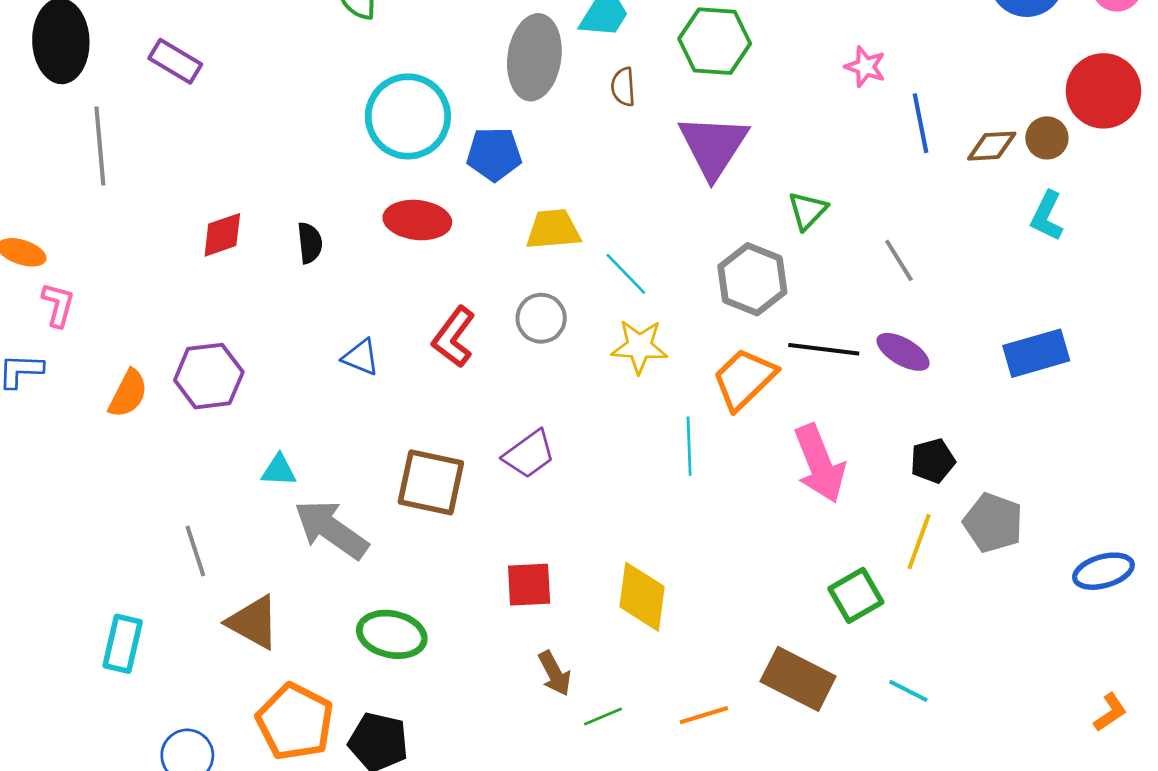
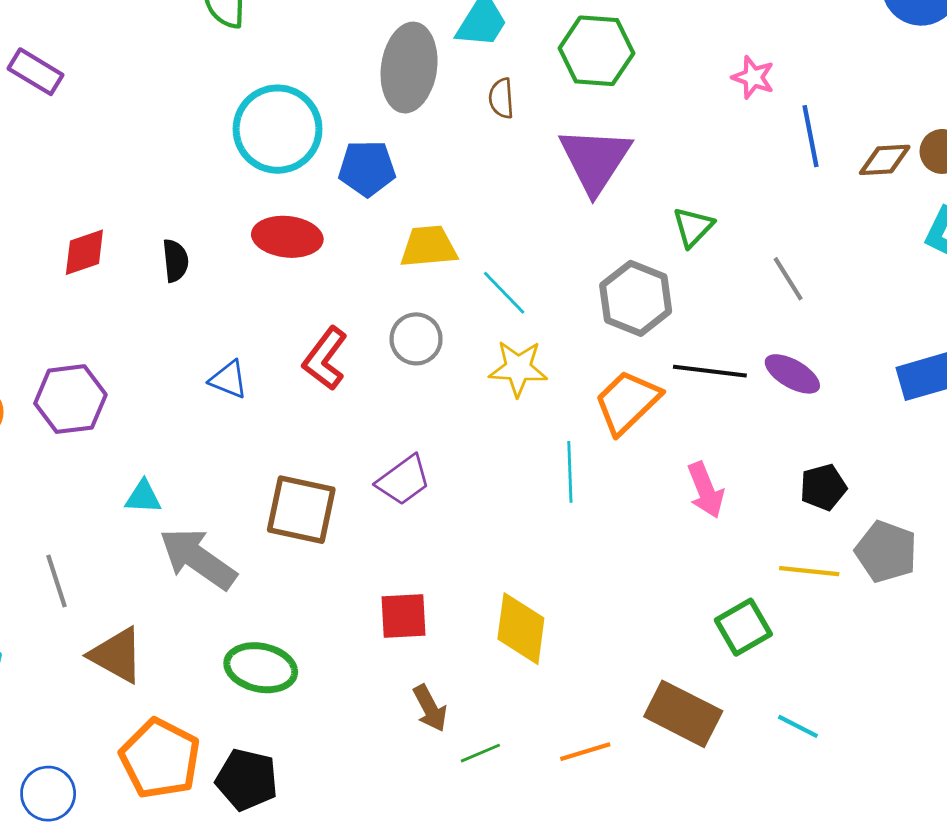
pink arrow: (820, 464) -> (706, 490), size x0.7
yellow line: (919, 542) -> (809, 571), turned 76

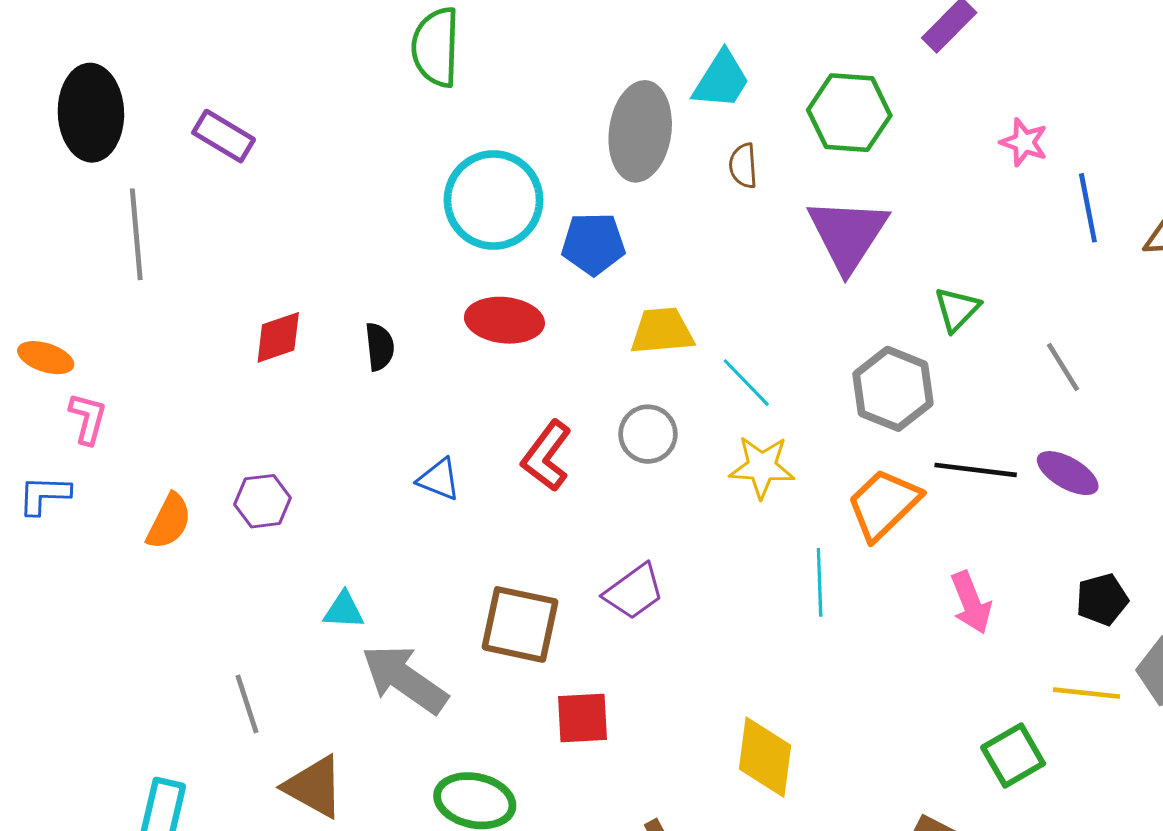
purple hexagon: (70, 399) -> (263, 501), size x0.7
red square: (403, 616) -> (582, 718), moved

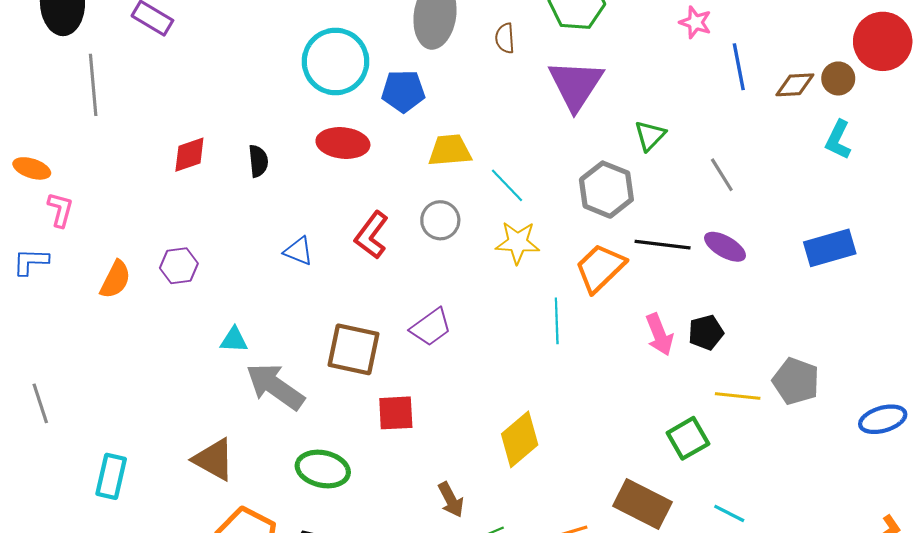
black pentagon: (1102, 599) -> (706, 332), moved
gray line: (247, 704) -> (40, 403), moved
yellow diamond: (765, 757) -> (520, 439), turned 42

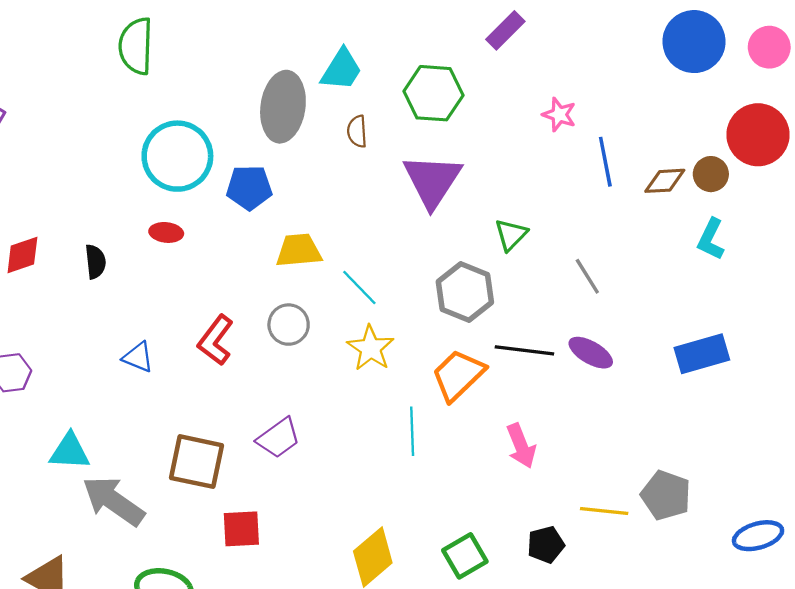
red ellipse: (343, 143) -> (166, 232), moved, size x0.6
yellow star: (518, 242) -> (371, 348), turned 30
black pentagon: (706, 332) -> (546, 545), moved
cyan triangle: (234, 340) -> (70, 451), size x1.4
green square: (688, 438) -> (465, 556), moved

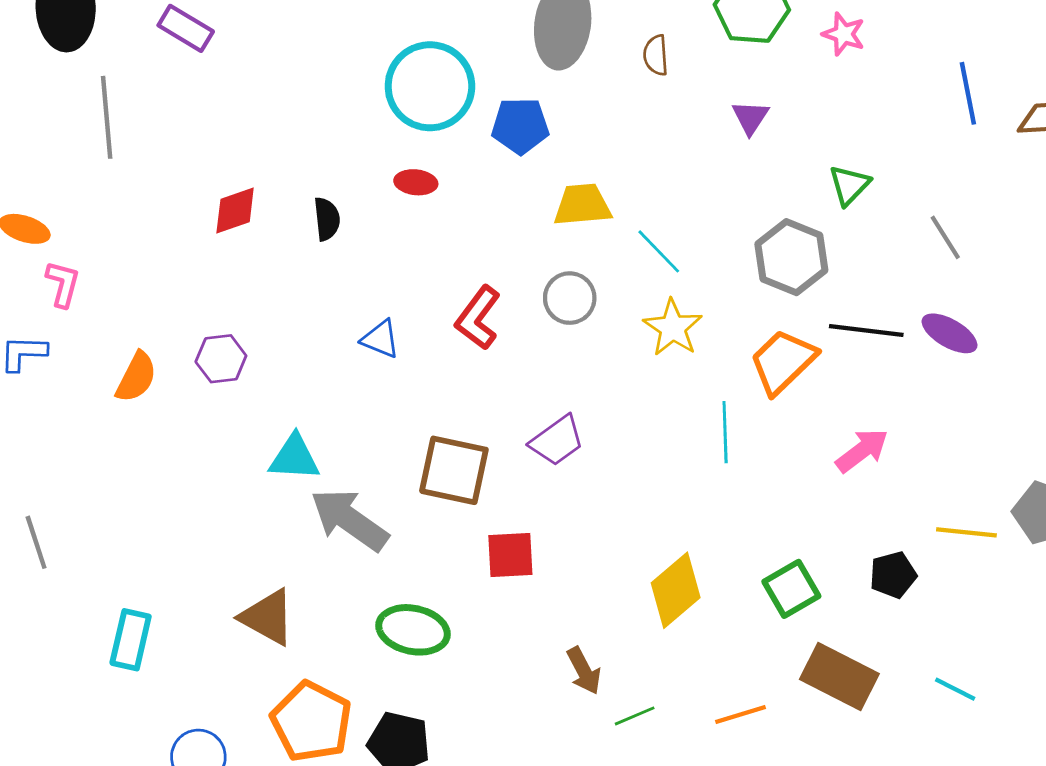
pink star: (559, 115) -> (844, 34), moved
purple triangle: (432, 181) -> (750, 117), size x0.5
pink arrow: (521, 446) -> (862, 451), turned -105

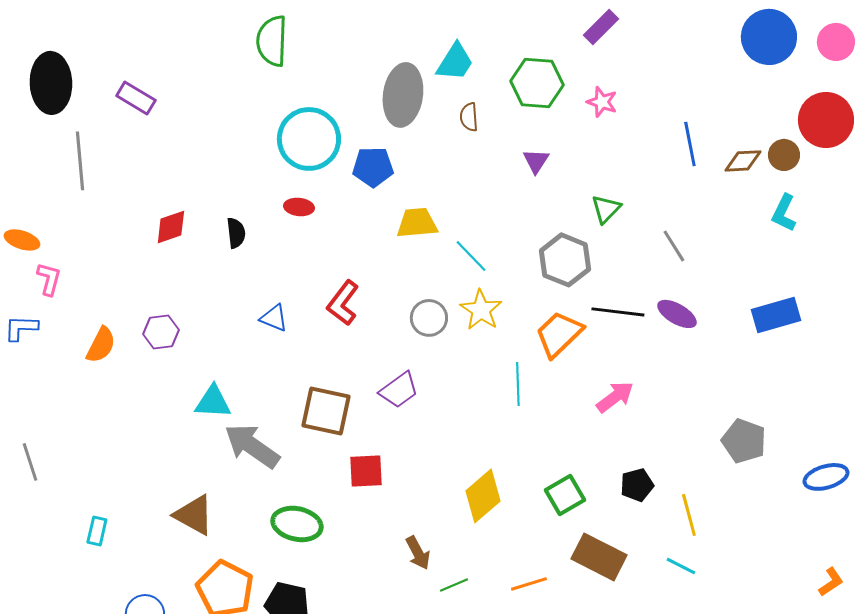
gray circle: (570, 298) -> (429, 318), moved
yellow line: (966, 532) -> (689, 515), moved, turned 69
cyan rectangle: (131, 640) -> (97, 531), size x0.7

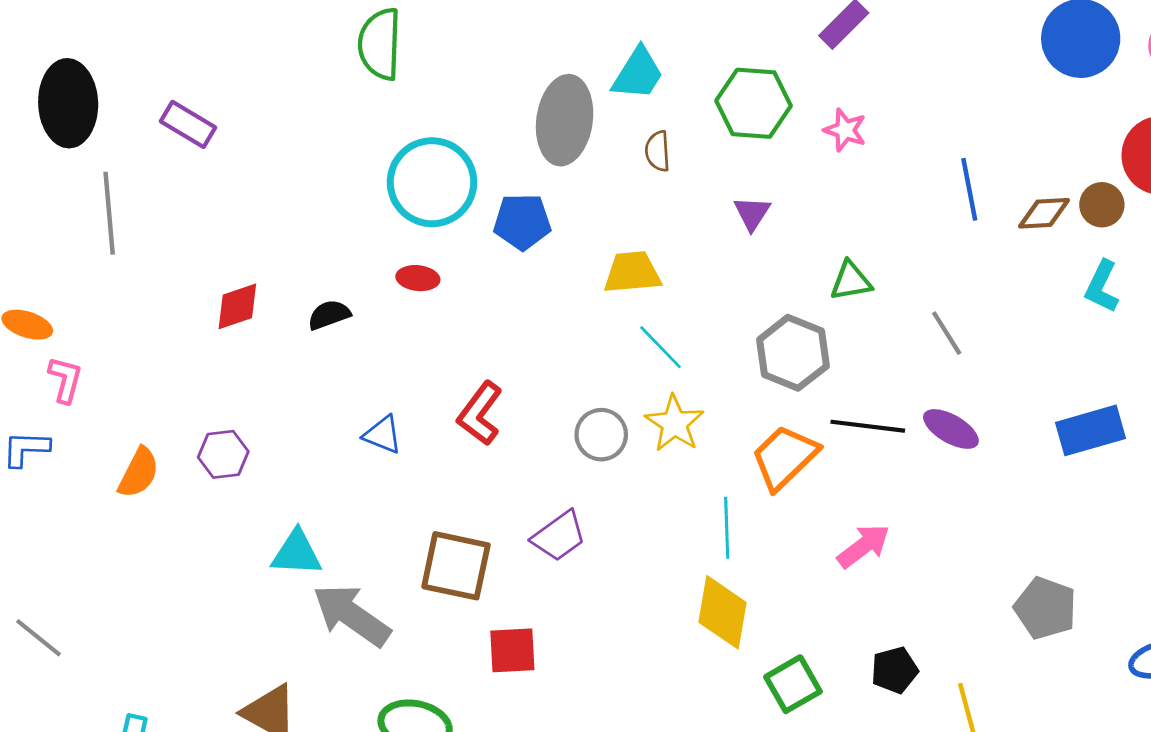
green triangle: (606, 209) -> (851, 281), turned 36
yellow trapezoid: (417, 223) -> (632, 272), moved
black semicircle: (236, 233) -> (329, 315), turned -104
gray line: (30, 462) -> (39, 638), turned -33
yellow diamond: (483, 496) -> (722, 612), moved, turned -40

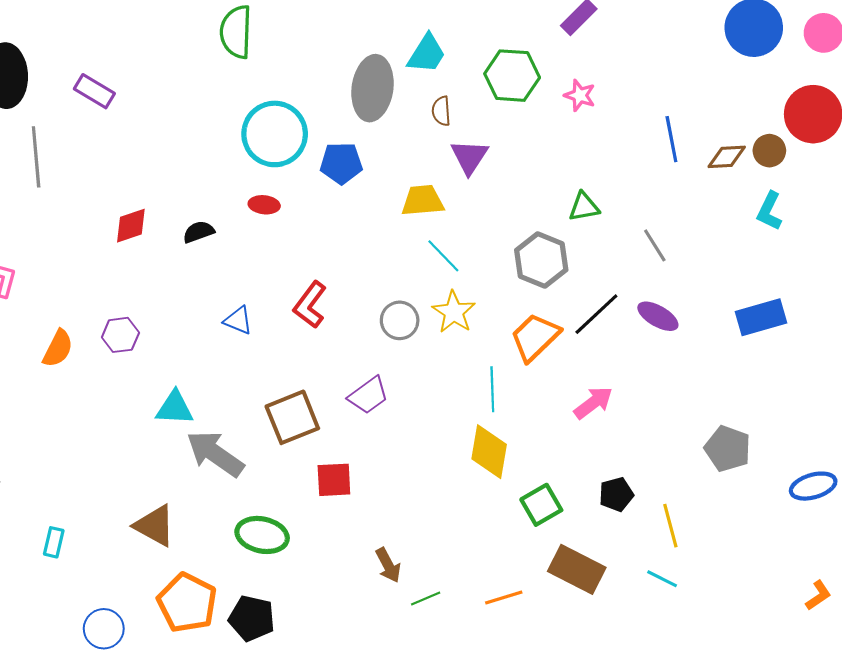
purple triangle: (752, 213) -> (469, 157), moved, size x1.4
black line: (868, 426) -> (596, 314), turned -50
brown square: (456, 566) -> (292, 417), turned -34

